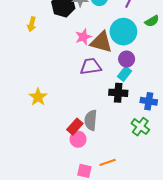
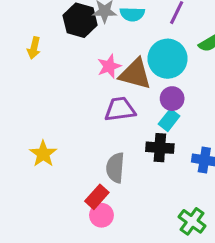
gray semicircle: (91, 120) -> (115, 168), moved
green cross: (140, 127) -> (192, 221), moved

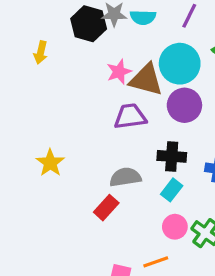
purple circle: (172, 99) -> (184, 105), size x1.4
cyan rectangle: (169, 120) -> (172, 190), moved
gray semicircle: (115, 168) -> (125, 177), turned 76
pink circle: (101, 215) -> (175, 227), moved

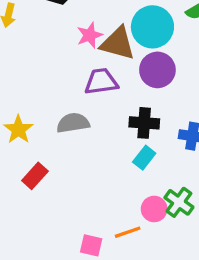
gray semicircle: (125, 177) -> (73, 123), moved
red rectangle: (106, 208) -> (35, 176), moved
pink circle: (175, 227) -> (154, 209), moved

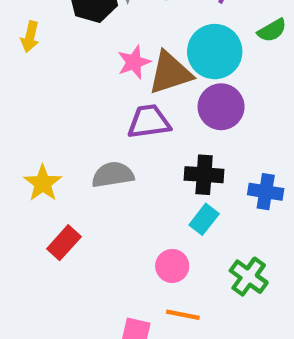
brown triangle: (118, 43) -> (170, 73), turned -33
pink circle: (154, 209) -> (172, 266), moved
orange line: (128, 232) -> (183, 315), turned 30

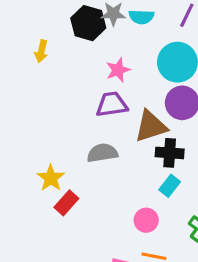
brown triangle: (170, 73) -> (151, 126), moved
purple trapezoid: (149, 122) -> (112, 104), moved
yellow star: (43, 183) -> (51, 178), moved

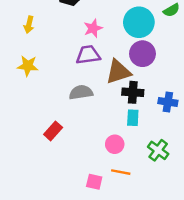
yellow arrow: (41, 51) -> (29, 25), moved
yellow star: (51, 178) -> (28, 66), moved, turned -30
cyan rectangle: (170, 186) -> (133, 118), turned -35

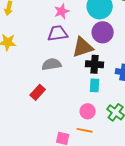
red rectangle: (53, 131) -> (38, 92), moved
pink circle: (115, 144) -> (88, 111), moved

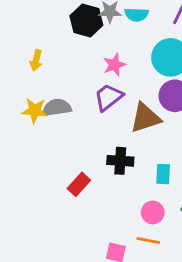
purple trapezoid: (58, 33) -> (108, 97), turned -30
gray semicircle: (52, 64) -> (57, 108), moved
black cross: (95, 64) -> (120, 161), moved

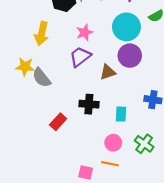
yellow arrow: (36, 60) -> (42, 34), moved, size x1.5
gray semicircle: (57, 108) -> (42, 78), moved, turned -120
brown triangle: (145, 118) -> (108, 72), size x0.7

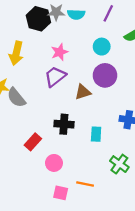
cyan circle: (126, 27) -> (102, 47), size x0.6
pink circle: (113, 143) -> (54, 163), moved

